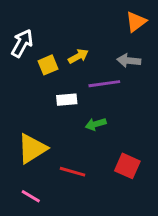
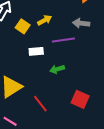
yellow square: (48, 65) -> (23, 26), turned -32
red line: (73, 172) -> (40, 104), turned 36

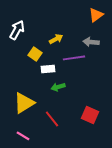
yellow square: (23, 26) -> (35, 54), moved
green arrow: (57, 69) -> (58, 87), moved

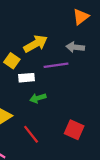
yellow arrow: (56, 39) -> (36, 44), size x1.5

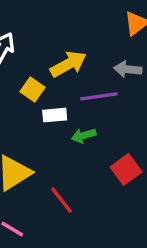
green arrow: (38, 98) -> (84, 135), moved
red square: (74, 130) -> (126, 169), moved, turned 30

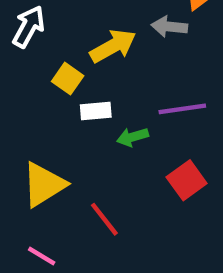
gray arrow: (128, 69) -> (169, 27), moved
purple line: (99, 96) -> (182, 109), moved

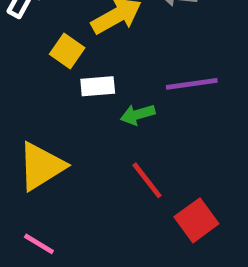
red square: (187, 180) -> (196, 220), moved
red line: (104, 219) -> (147, 180), moved

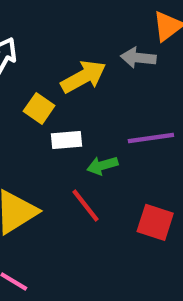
red line: (147, 180) -> (86, 206), moved
red square: (196, 220) -> (155, 222), moved, turned -36

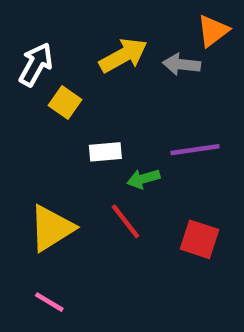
yellow arrow: (83, 77) -> (123, 55), moved
yellow square: (39, 108) -> (65, 103), moved

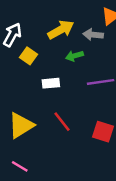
green arrow: (143, 179) -> (74, 56), moved

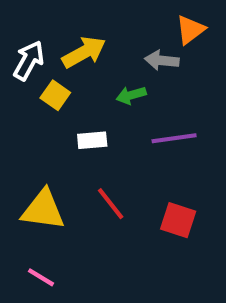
yellow arrow: (61, 30) -> (84, 52), moved
yellow triangle: (21, 125) -> (43, 210), turned 40

